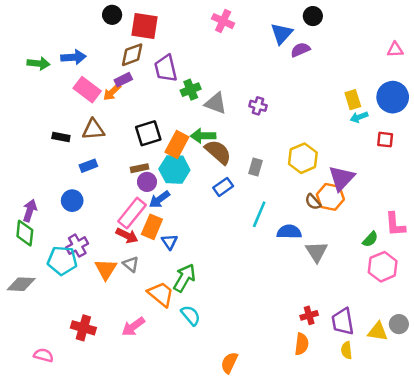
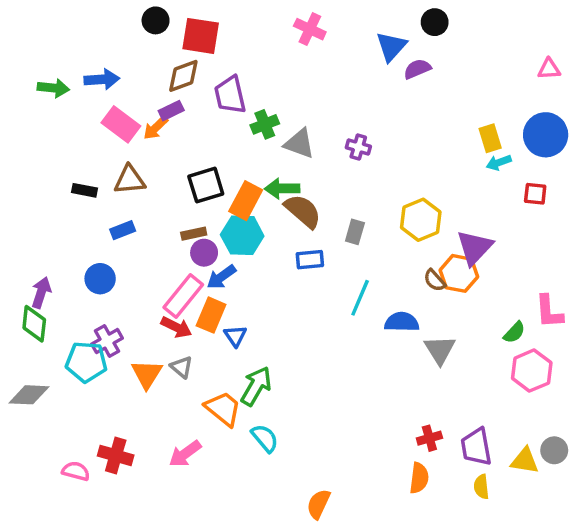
blue rectangle: (223, 187) -> (310, 260), turned 30
pink semicircle: (43, 355) -> (76, 471), moved

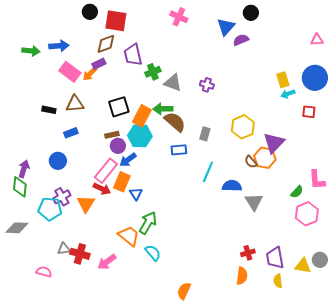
gray triangle: (182, 367) -> (64, 249), moved, turned -48
orange triangle: (147, 374) -> (86, 204), moved
red cross: (116, 455) -> (80, 254), moved

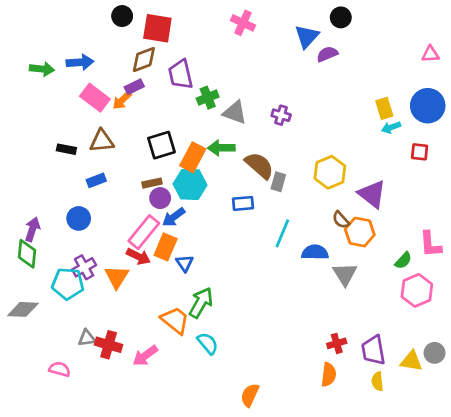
brown semicircle: (175, 122) -> (259, 165), moved
purple triangle: (274, 143) -> (372, 194), turned -35
orange hexagon: (265, 158) -> (360, 232), moved

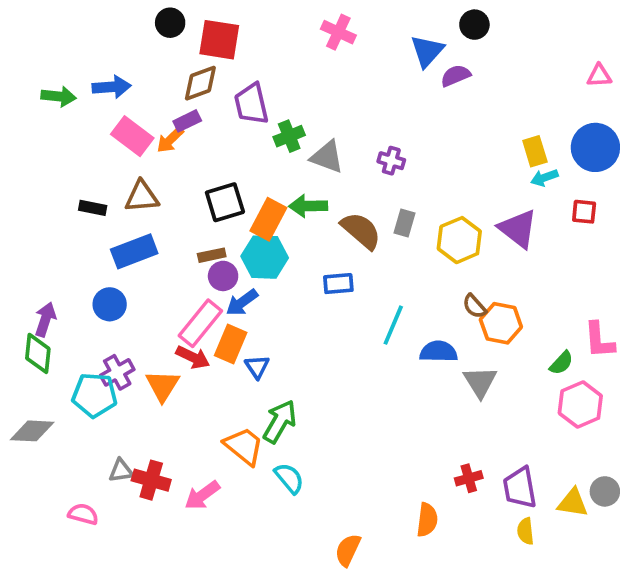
blue rectangle: (96, 180) -> (134, 251), size x1.6
gray rectangle: (278, 182) -> (405, 223), moved
purple triangle: (372, 194) -> (518, 229), moved
orange semicircle: (329, 375) -> (427, 520), moved

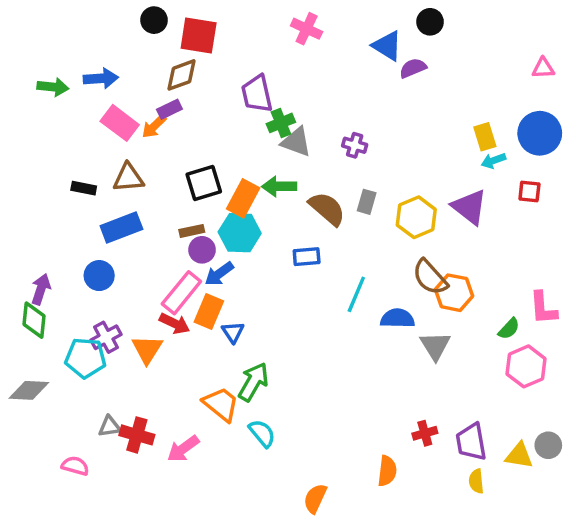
blue triangle: (427, 51) -> (387, 46), turned -40
purple trapezoid: (251, 104) -> (257, 94), moved
green cross: (289, 136) -> (281, 123), moved
brown semicircle: (474, 306) -> (430, 277), size x1.6

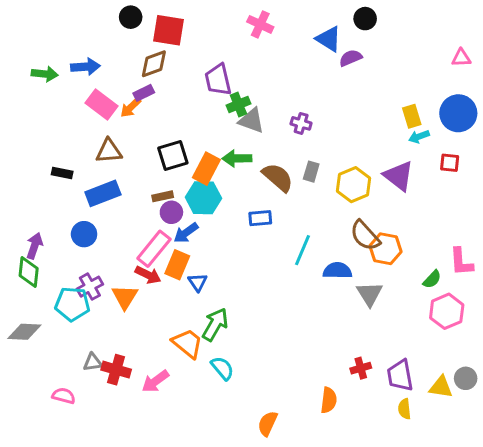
black rectangle: (84, 188) -> (62, 173), moved

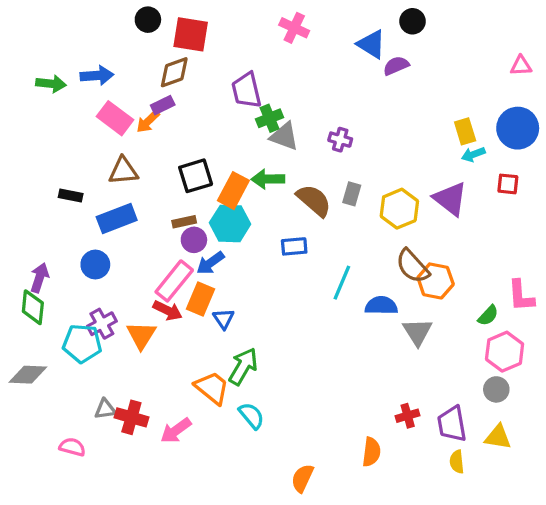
gray circle: (466, 378) -> (496, 389), moved

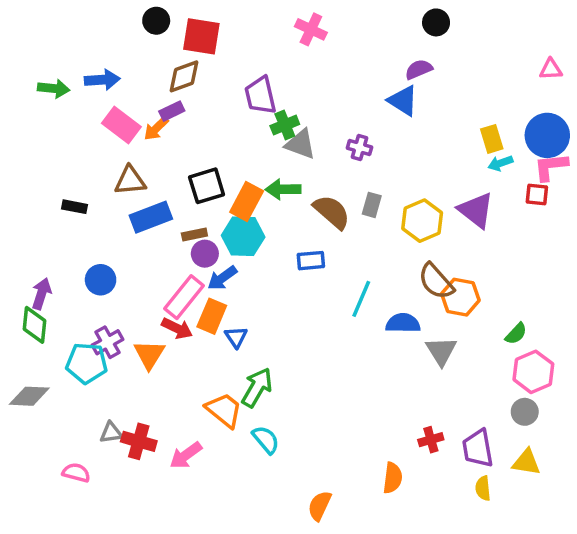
blue triangle: (371, 44) -> (403, 101), moved
blue rectangle: (117, 218) -> (151, 217), moved
pink L-shape: (521, 296) -> (551, 167), moved, turned 88

